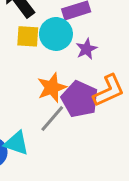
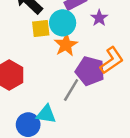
purple star: (86, 49) -> (99, 18), moved
orange star: (52, 88) -> (66, 45), moved

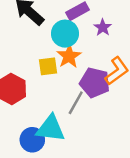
yellow square: (41, 29) -> (48, 66), moved
cyan triangle: (46, 114) -> (51, 128), size x1.4

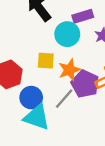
orange star: (69, 56) -> (69, 70), moved
blue circle: (32, 140) -> (31, 98), moved

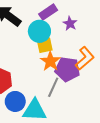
yellow square: (46, 61) -> (45, 45), moved
blue circle: (31, 98) -> (15, 101), moved

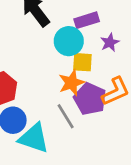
yellow square: (45, 45) -> (82, 62), moved
gray line: (53, 87) -> (66, 116), turned -72

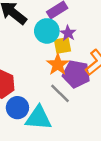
purple star: (110, 42) -> (68, 33), moved

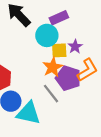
purple star: (68, 33) -> (75, 47), moved

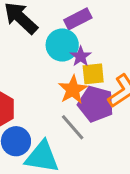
purple star: (75, 47) -> (81, 56), moved
yellow square: (59, 50) -> (93, 74), moved

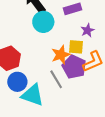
cyan circle: (62, 45) -> (43, 22), moved
purple star: (81, 56) -> (88, 30), moved

